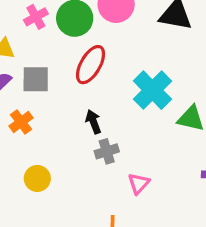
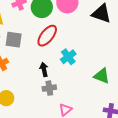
cyan cross: (152, 90) -> (68, 57), moved, size x0.7

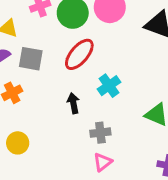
gray cross: (49, 88) -> (100, 133), moved

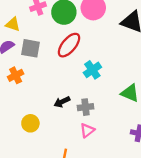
black arrow: (73, 103) -> (62, 102), moved, turned -105
yellow circle: (18, 143) -> (30, 123), moved

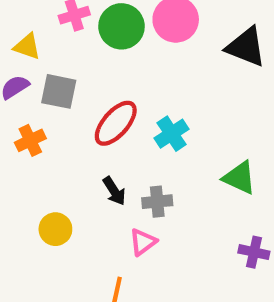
red ellipse: (69, 45) -> (116, 123), moved
black arrow: (62, 102) -> (114, 191), turned -98
pink triangle: (87, 130) -> (143, 242), moved

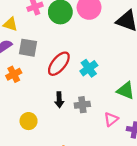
black arrow: (114, 191) -> (59, 100), turned 32
pink triangle: (143, 242) -> (111, 119), moved

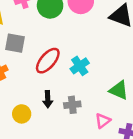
yellow circle: (29, 121) -> (22, 114), moved

